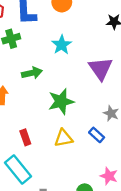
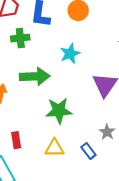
green arrow: (32, 73) -> (35, 76), size x1.4

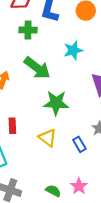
green arrow: (35, 76) -> (37, 68), turned 32
yellow triangle: (54, 148) -> (48, 138), turned 30

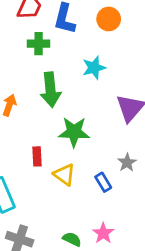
green arrow: (37, 68) -> (50, 90), turned 48
red rectangle: (12, 126) -> (37, 156), moved

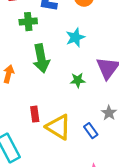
green star: (74, 132) -> (78, 80), moved, size x0.6
yellow triangle: (64, 175) -> (58, 127), size x1.4

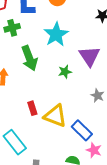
cyan star: (75, 37) -> (56, 34), size x1.4
blue rectangle: (91, 131) -> (82, 130), moved, size x1.5

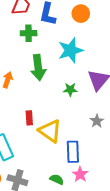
blue rectangle: (82, 130) -> (73, 152), turned 30

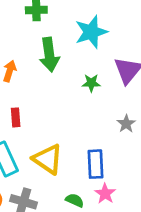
red rectangle: (29, 118) -> (16, 117), moved
yellow triangle: (50, 131) -> (48, 159), moved

